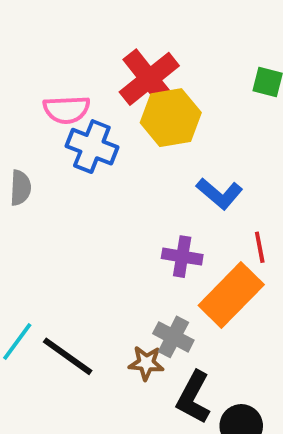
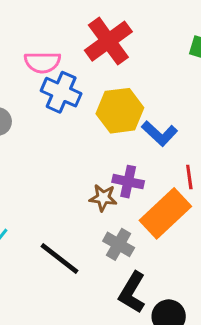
yellow hexagon: (171, 118) -> (120, 111), moved
black line: (68, 356) -> (59, 259), moved
brown star: (146, 363) -> (103, 198), moved

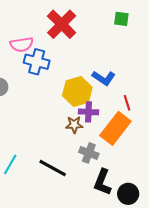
yellow hexagon: (120, 111) -> (77, 91), moved

